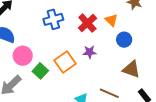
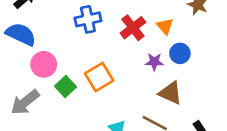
purple star: (90, 52) -> (154, 62), moved
brown triangle: (131, 69) -> (170, 93), moved

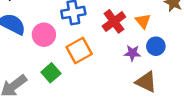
pink circle: (44, 64) -> (44, 35), moved
orange square: (99, 77) -> (79, 51), moved

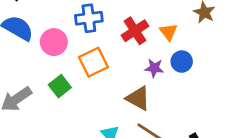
brown triangle: (146, 82) -> (138, 98), moved

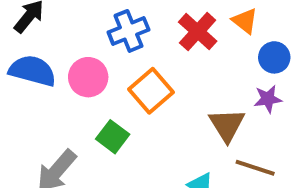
purple star: (154, 68) -> (268, 99), moved
brown triangle: (138, 98) -> (227, 125), turned 44

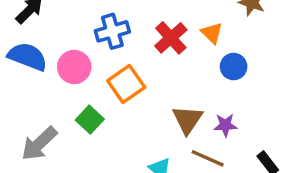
purple star: (268, 99) -> (225, 125), moved

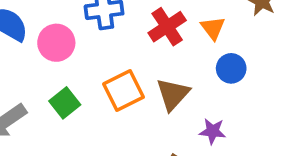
orange square: (126, 84) -> (124, 91), moved
brown triangle: (187, 120) -> (173, 94), moved

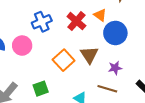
blue circle: (231, 68) -> (115, 33), size x1.5
green square: (65, 103) -> (41, 89), moved, turned 35

